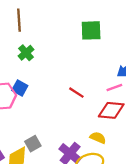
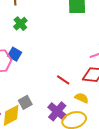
red line: (76, 93) -> (63, 80), moved

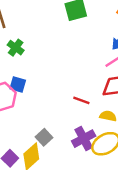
purple cross: (57, 111) -> (84, 139), turned 36

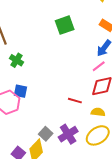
purple cross: (84, 139) -> (68, 134), moved

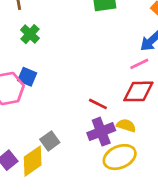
purple cross: (68, 134) -> (101, 132), moved

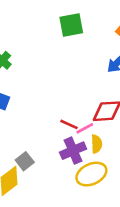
pink line: (139, 64) -> (85, 128), moved
yellow semicircle: (126, 126) -> (97, 144), turned 72

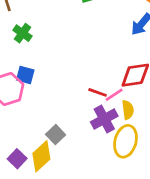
yellow ellipse: (91, 174) -> (125, 141), turned -44

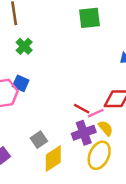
yellow semicircle: (128, 110) -> (106, 128), turned -42
yellow diamond: (41, 156) -> (53, 159), moved

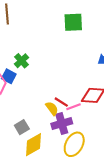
green cross: (24, 46) -> (21, 61), moved
yellow semicircle: (106, 128) -> (52, 108), moved

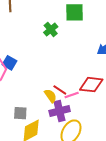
green cross: (21, 61) -> (51, 30), moved
gray square: (22, 127) -> (20, 113), turned 32

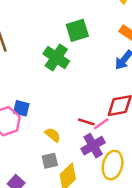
green cross: (51, 30) -> (56, 57), size x1.5
yellow semicircle: (50, 96) -> (53, 135), moved

